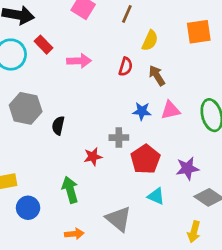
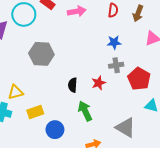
brown arrow: (157, 75) -> (138, 13), turned -119
blue star: (142, 111) -> (114, 42), moved
black semicircle: (58, 126) -> (73, 85), moved

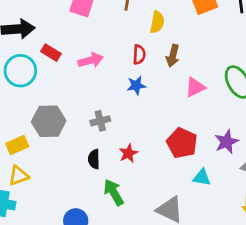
blue star: (114, 42) -> (136, 85), moved
gray cross: (116, 65) -> (100, 121), moved
yellow rectangle: (35, 112) -> (17, 145), moved

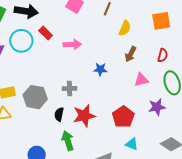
red semicircle: (139, 55) -> (163, 55), moved
gray hexagon: (49, 121) -> (35, 97), moved
purple star: (227, 142) -> (157, 107), moved
red star: (128, 153) -> (84, 116), size x1.6

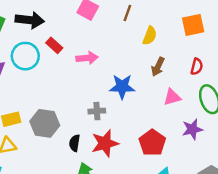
blue star: (100, 69) -> (122, 87), size x1.5
gray cross: (70, 89) -> (97, 111), moved

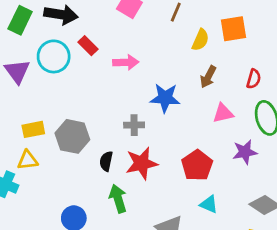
orange square: (193, 25) -> (233, 29), moved

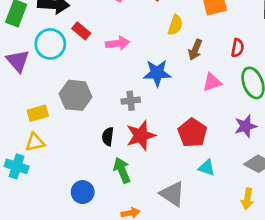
yellow semicircle: (200, 40) -> (175, 25), moved
gray hexagon: (72, 136) -> (75, 95), moved
purple star: (245, 152) -> (246, 126), moved

